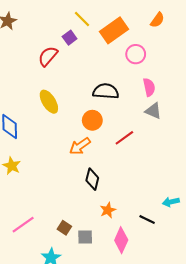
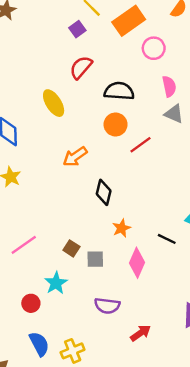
red semicircle: (48, 56) -> (81, 67), moved
orange circle: (92, 120) -> (116, 125), moved
orange arrow: (80, 146) -> (75, 157), moved

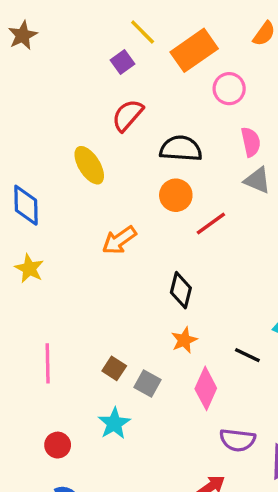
black diamond: (104, 192) -> (181, 290), moved
pink line: (24, 245) -> (48, 363), turned -56
gray square: (95, 259) -> (148, 383), turned 30
cyan star: (56, 283) -> (114, 423), moved
purple semicircle: (107, 306) -> (237, 440), moved

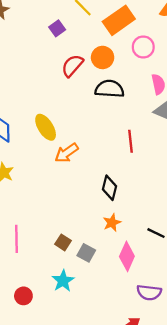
purple square: (123, 62) -> (57, 28), moved
yellow ellipse: (89, 165) -> (46, 127), moved
orange circle: (176, 195) -> (103, 57), moved
red line: (211, 224) -> (130, 141), turned -60

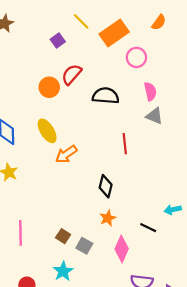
orange circle: (103, 57) -> (49, 87), moved

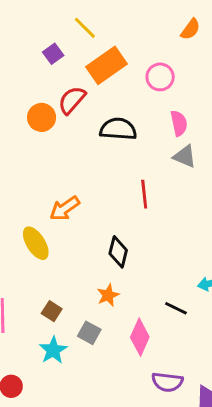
orange rectangle: (114, 33) -> (107, 65), moved
yellow ellipse: (47, 131) -> (36, 243), moved
orange star: (108, 218) -> (108, 295), moved
brown square: (63, 236) -> (52, 311), moved
cyan star: (63, 271) -> (53, 350), moved

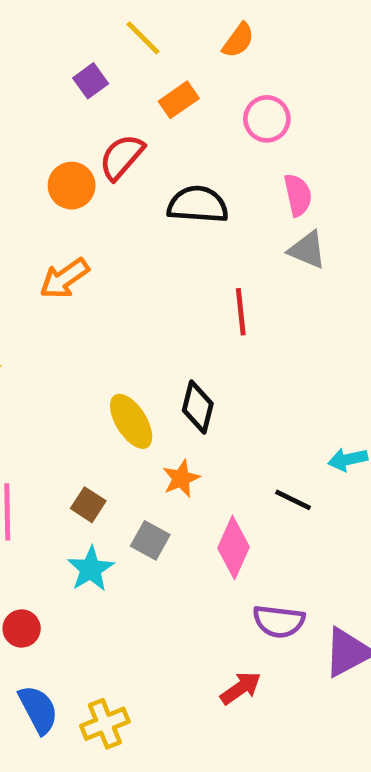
orange semicircle: (190, 29) -> (238, 40), moved
orange rectangle: (107, 65) -> (179, 100), size x0.6
orange arrow: (65, 208) -> (64, 278), moved
yellow ellipse: (36, 243) -> (131, 421), moved

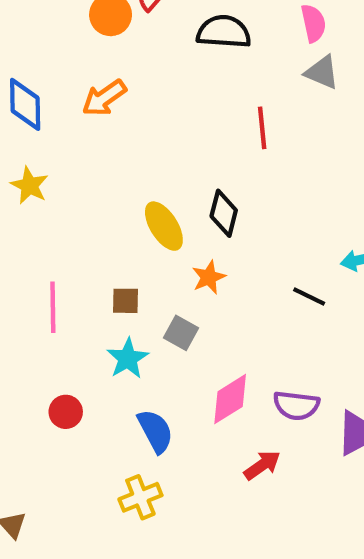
brown square: (88, 505) -> (125, 301), turned -32
pink diamond: (234, 548) -> (230, 399), moved, turned 34
blue semicircle: (38, 709) -> (155, 431), moved

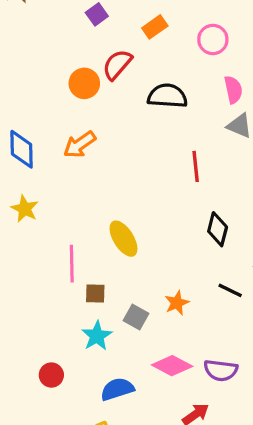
black diamond: (224, 213) -> (218, 229), moved
orange star: (209, 277) -> (177, 303), moved
pink line: (53, 307) -> (72, 264), moved
pink diamond: (230, 399) -> (172, 366), turned 60
blue semicircle: (155, 431) -> (117, 389), turned -80

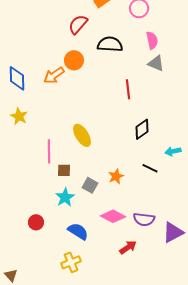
orange circle: (84, 83) -> (74, 60), moved
black diamond: (218, 229) -> (142, 129), turned 40
blue semicircle: (117, 389) -> (78, 231), turned 50

